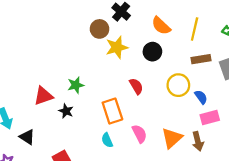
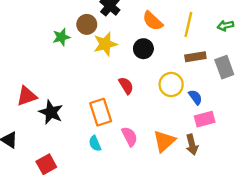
green star: (76, 85) -> (61, 37), moved
black star: (66, 111) -> (51, 112), size x1.5

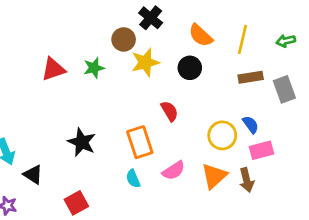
green star: (61, 37) -> (94, 68), moved
yellow circle: (171, 84) -> (222, 135), moved
red triangle: (27, 96) -> (53, 69), moved
pink semicircle: (130, 136) -> (174, 171), turned 84

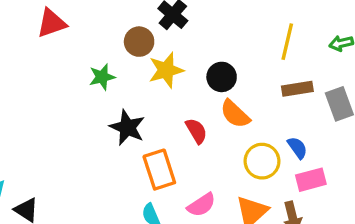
orange semicircle: (201, 35) -> (235, 114), moved
red triangle: (53, 69) -> (52, 23), moved
black star: (82, 142) -> (127, 127), moved

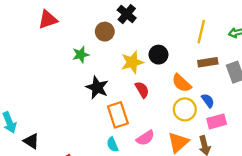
yellow star: (166, 70) -> (132, 62), moved
orange semicircle: (235, 114) -> (182, 83), moved

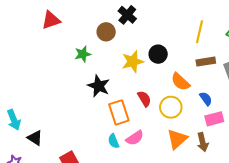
red semicircle: (142, 90) -> (144, 99), moved
yellow circle: (185, 109) -> (171, 107), moved
pink semicircle: (145, 138) -> (135, 138), moved

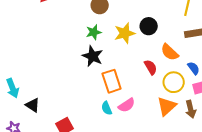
green star: (83, 54) -> (94, 32), moved
red semicircle: (144, 99) -> (151, 67), moved
yellow circle: (171, 107) -> (174, 82), moved

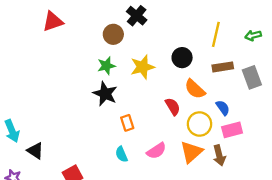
black circle: (149, 26) -> (182, 58), moved
orange rectangle: (112, 81) -> (127, 123), size x0.6
pink semicircle: (127, 105) -> (156, 151), moved

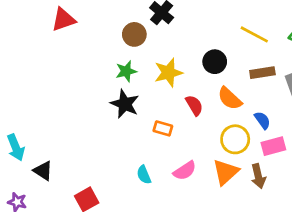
yellow line: (216, 34) -> (254, 34), turned -75
red semicircle: (173, 107) -> (194, 105), moved
orange rectangle: (127, 123) -> (163, 128), moved, turned -56

